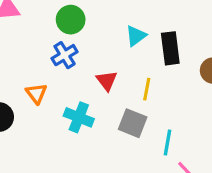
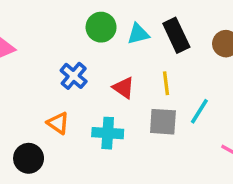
green circle: (71, 20) -> (101, 27), moved
cyan triangle: (136, 36) -> (138, 34), turned 40
cyan line: (168, 142) -> (199, 111), moved, turned 40

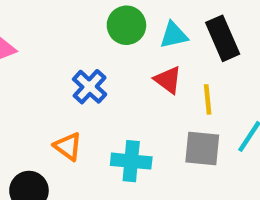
red triangle: (124, 88) -> (168, 80), moved

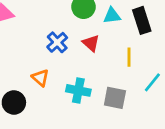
red triangle: (168, 80) -> (91, 43), moved
gray square: (202, 148) -> (115, 98), moved

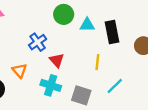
red triangle: (91, 43) -> (57, 60), moved

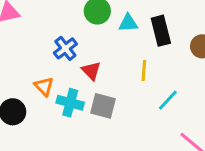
cyan cross: (51, 85) -> (70, 103), moved
gray square: (81, 95) -> (103, 106), moved

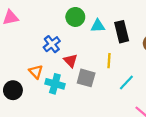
gray square: (103, 106) -> (86, 78), moved

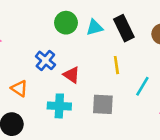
orange triangle: (36, 72) -> (19, 88), moved
gray square: (86, 78) -> (103, 104), moved

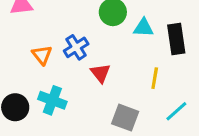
orange triangle: (19, 88) -> (42, 55), moved
cyan cross: (59, 106) -> (52, 100), moved

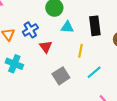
cyan triangle: (143, 28) -> (67, 27), moved
gray square: (125, 118) -> (61, 76), turned 36

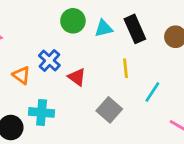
cyan triangle: (67, 27) -> (104, 28), moved

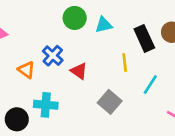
black rectangle: (135, 29) -> (144, 38), moved

